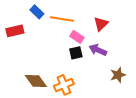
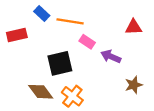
red triangle: (101, 24) -> (134, 27), moved, turned 42
black square: (76, 53) -> (60, 63), moved, size x1.6
orange cross: (64, 85) -> (72, 96), turned -30

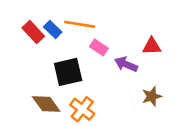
blue rectangle: (42, 13) -> (53, 29), moved
red triangle: (134, 27) -> (152, 46), moved
red rectangle: (17, 35) -> (33, 32), moved, turned 60

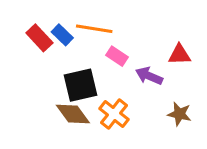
brown star: (152, 96) -> (179, 114), turned 30
brown diamond: (46, 104) -> (73, 114), moved
orange cross: (82, 109) -> (114, 114), moved

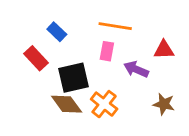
orange line: (94, 29) -> (115, 26), moved
red rectangle: (39, 38) -> (36, 58), moved
pink rectangle: (117, 56) -> (107, 51), turned 66

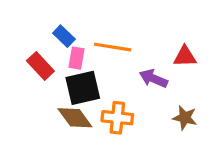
orange line: (115, 26) -> (113, 47), moved
pink rectangle: (107, 51) -> (77, 58), moved
orange cross: (104, 104) -> (117, 118), turned -32

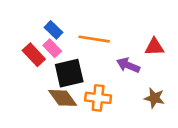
pink rectangle: (77, 58) -> (52, 48), moved, turned -54

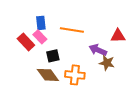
blue rectangle: (53, 30) -> (41, 23), turned 40
black square: (69, 73) -> (53, 56), size x0.6
brown star: (154, 98) -> (107, 63), moved

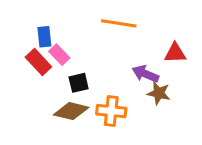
blue rectangle: (41, 23) -> (44, 37), moved
orange line: (72, 30) -> (119, 23), moved
brown diamond: (48, 75) -> (71, 111), turned -40

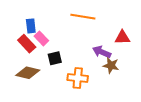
brown diamond: (71, 111) -> (28, 73), moved

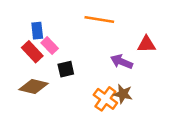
brown star: (111, 66) -> (123, 94), moved
orange cross: (78, 78) -> (105, 99), moved, turned 30

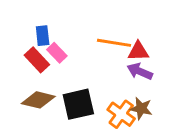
orange line: (99, 19) -> (114, 43), moved
red triangle: (146, 44) -> (138, 51), moved
black square: (66, 69) -> (78, 104), moved, size x1.6

